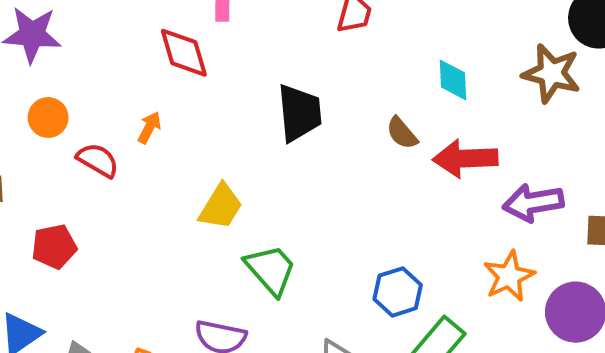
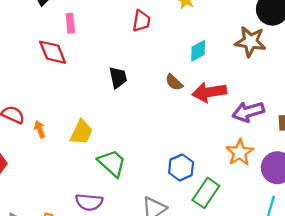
cyan diamond: (453, 80) -> (198, 51), turned 70
black trapezoid: (299, 113) -> (118, 77), size x0.7
orange arrow: (149, 128) -> (40, 129), moved, turned -42

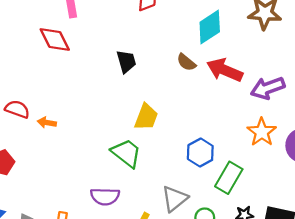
cyan diamond: (198, 51) -> (210, 27), size x1.4
red arrow: (209, 92) -> (225, 70), turned 36
orange arrow: (40, 129) -> (47, 123), turned -56
yellow trapezoid: (81, 132) -> (146, 117), moved

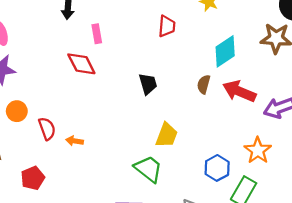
brown semicircle: (186, 62) -> (204, 84), turned 66
red semicircle: (17, 109) -> (47, 129), turned 50
orange star: (262, 132) -> (258, 150), moved

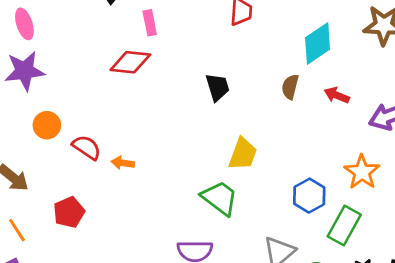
red diamond: (81, 64) -> (130, 62), turned -56
red arrow: (239, 91) -> (337, 95), size x0.6
red semicircle: (47, 129) -> (87, 147), turned -35

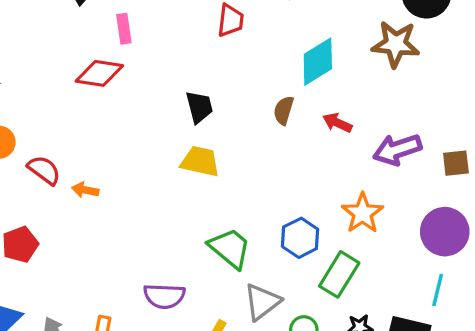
yellow trapezoid: (243, 154) -> (200, 161), moved, turned -100
green trapezoid: (220, 198) -> (230, 248), moved

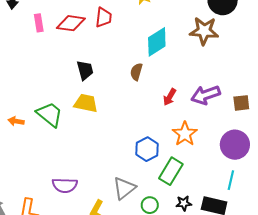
red diamond: (99, 73) -> (71, 23), moved
red arrow: (337, 123) -> (170, 97), moved, turned -84
green trapezoid: (230, 248) -> (50, 114), moved

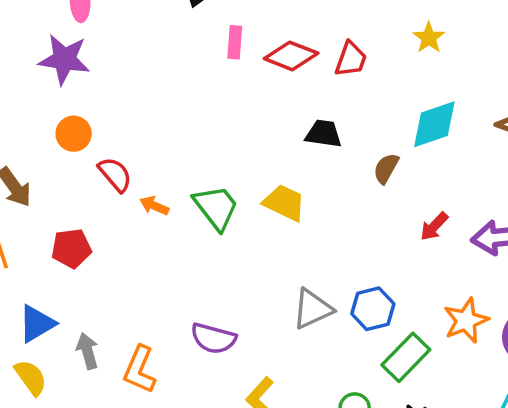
black trapezoid: (85, 70) -> (324, 134), moved, turned -80
orange star: (185, 134) -> (466, 320), moved
gray triangle: (124, 188) -> (313, 309), moved

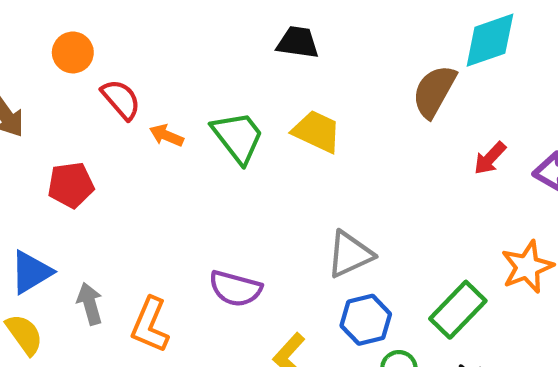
black trapezoid: (324, 134) -> (298, 42), moved
brown semicircle: (386, 168) -> (434, 91), size x1.5
blue hexagon: (373, 309) -> (366, 320), moved

